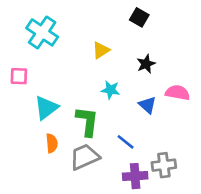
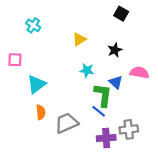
black square: (139, 17) -> (121, 14), moved
cyan cross: (42, 32) -> (33, 25), size x0.6
green L-shape: (87, 121) -> (103, 95), moved

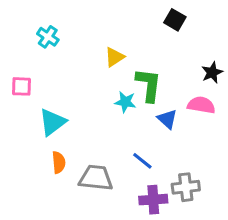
black star: (115, 50) -> (212, 72), moved
green L-shape: (103, 95) -> (149, 85), moved
gray trapezoid: (66, 123) -> (96, 178), turned 30

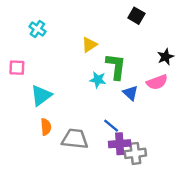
pink semicircle: (201, 105) -> (157, 82), turned 150
gray cross: (186, 187) -> (135, 153), moved
purple cross: (153, 200) -> (120, 144), moved

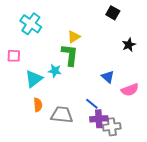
cyan cross: (37, 29) -> (31, 24), size x1.5
black star: (165, 57) -> (129, 45), moved
green L-shape: (116, 66) -> (70, 55), moved
cyan star: (98, 80) -> (55, 71), moved
pink semicircle: (157, 82) -> (130, 90), moved

